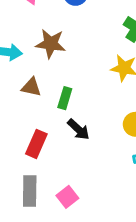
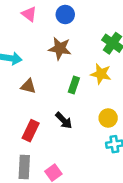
brown star: (51, 44) -> (60, 48), moved
green rectangle: (65, 98) -> (74, 85), moved

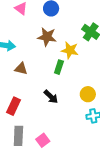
yellow star: (101, 74) -> (70, 50), moved
red rectangle: (31, 131) -> (13, 106), moved

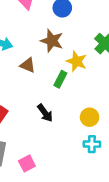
brown triangle: (21, 69) -> (28, 65), moved

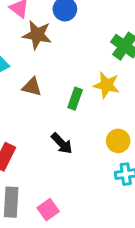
brown star: (52, 41) -> (37, 35), moved
yellow star: (77, 61) -> (106, 85), moved

